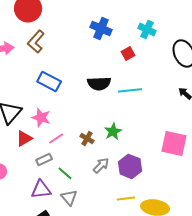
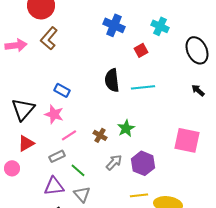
blue rectangle: (49, 81) -> (62, 90), moved, size x0.7
black semicircle: (99, 83) -> (112, 80), turned 85
red triangle: (24, 138) -> (26, 143), moved

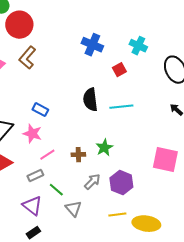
brown cross: (100, 135) -> (78, 155), turned -32
purple triangle: (54, 186) -> (32, 206), turned 45
gray triangle: (82, 194) -> (73, 209), moved

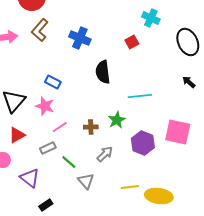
blue cross: (92, 45) -> (80, 38), moved
cyan line: (121, 107) -> (140, 96), moved
purple hexagon: (121, 183) -> (143, 143), moved
purple triangle: (32, 206) -> (30, 178), moved

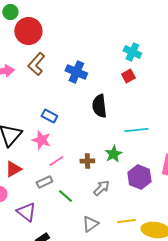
cyan cross: (151, 18) -> (132, 52), moved
gray triangle: (86, 181) -> (90, 224), moved, turned 36

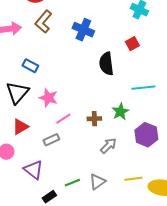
red square: (128, 76) -> (132, 44), moved
blue rectangle: (49, 116) -> (30, 66), moved
green line: (65, 196) -> (72, 183), moved, turned -63

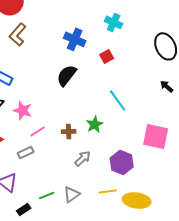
blue cross: (83, 30) -> (75, 39), moved
black semicircle: (106, 64) -> (67, 75), moved, turned 45
cyan line: (143, 88) -> (118, 100), turned 60
purple hexagon: (146, 135) -> (122, 162), moved

